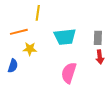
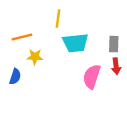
yellow line: (38, 13) -> (58, 19), moved
pink semicircle: (69, 73) -> (92, 77), moved

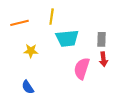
orange line: (22, 37) -> (19, 23), moved
blue semicircle: (15, 77) -> (28, 87), moved, turned 128

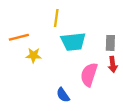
orange line: (19, 23) -> (19, 37), moved
blue semicircle: (28, 87) -> (63, 95), moved

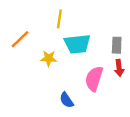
orange line: (19, 37) -> (20, 39), turned -30
yellow star: (34, 55) -> (49, 58), moved

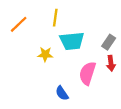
orange line: (20, 39) -> (19, 24), moved
gray rectangle: (117, 45) -> (109, 42), turned 32

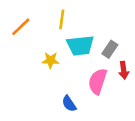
gray rectangle: (109, 42) -> (110, 49), moved

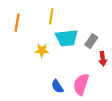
orange line: (21, 27) -> (17, 22), turned -36
pink semicircle: (98, 81) -> (81, 84), moved

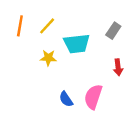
yellow line: (51, 16) -> (47, 26), moved, turned 35
gray rectangle: (91, 41) -> (113, 31), moved

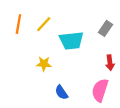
yellow star: (48, 58) -> (44, 64), moved
pink semicircle: (93, 97) -> (100, 90), moved

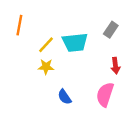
yellow line: (44, 24) -> (46, 45), moved

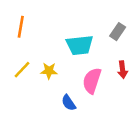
yellow line: (46, 45) -> (22, 70), moved
pink semicircle: (105, 95) -> (92, 81), moved

